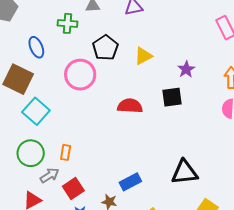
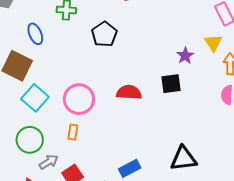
yellow triangle: (143, 56) -> (213, 43), moved, turned -36
pink circle: (80, 75) -> (79, 99), moved
orange rectangle: (66, 152) -> (73, 132), moved

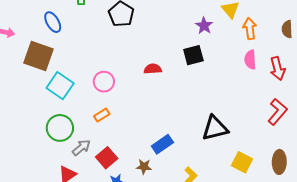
red semicircle: (129, 92) -> (153, 69), size x0.7
pink circle: (79, 99) -> (104, 82), size x0.7
orange rectangle: (73, 132) -> (102, 115), turned 56

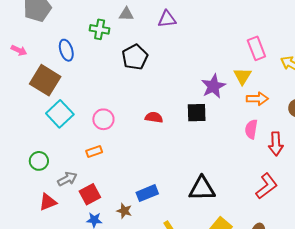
purple star: (204, 26) -> (213, 86), size x1.4
orange arrow: (250, 28) -> (257, 99), turned 85
green circle: (60, 128) -> (39, 161), moved, size x0.7

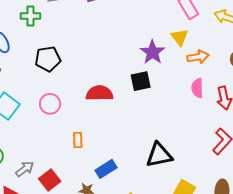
black pentagon: (135, 57) -> (48, 59), moved, turned 30
red semicircle: (154, 117) -> (99, 93), size x1.5
orange rectangle: (94, 151) -> (78, 140), moved, turned -63

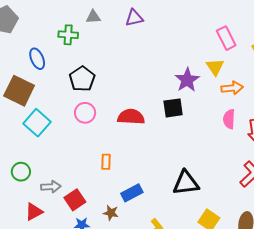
black pentagon: (48, 59) -> (82, 79), turned -30
pink circle: (50, 104) -> (85, 113), moved
gray arrow: (25, 169) -> (51, 187), turned 30

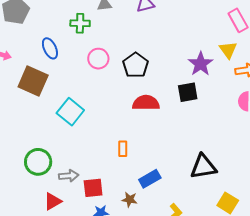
black pentagon: (82, 79) -> (136, 65), moved
pink circle: (85, 113) -> (98, 59), moved
cyan square: (37, 123) -> (70, 112), moved
green circle: (21, 172) -> (38, 162), size x1.4
red square: (75, 200) -> (93, 188), turned 30

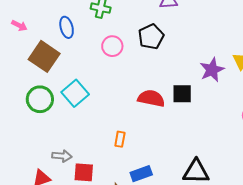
black pentagon: (136, 65) -> (151, 37), moved
black square: (188, 92) -> (182, 94), moved
green circle: (38, 162) -> (40, 99), moved

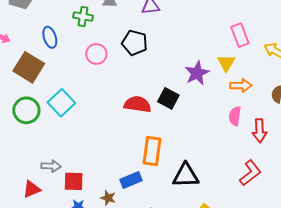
black pentagon: (151, 37) -> (135, 43), turned -30
black square: (182, 94) -> (168, 98), turned 30
orange rectangle: (120, 139) -> (152, 151), moved, size x1.8

